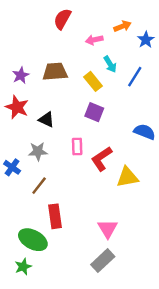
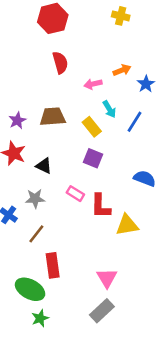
red semicircle: (62, 19) -> (60, 63), turned 135
pink rectangle: (77, 146) -> (75, 194), turned -56
red L-shape: (102, 159) -> (101, 206), turned -55
green star: (23, 267) -> (40, 318), moved

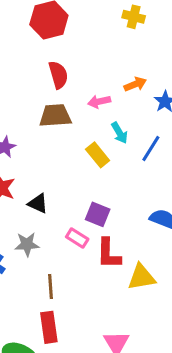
brown trapezoid: (53, 117) -> (55, 116), moved
purple square: (93, 158) -> (98, 214), moved
brown line: (36, 234) -> (51, 287), moved, turned -42

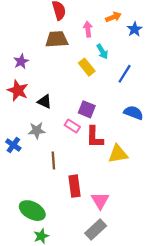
pink arrow: (99, 101) -> (88, 29), turned 96
blue line: (151, 149) -> (125, 74), moved
red rectangle: (49, 327) -> (75, 186), moved

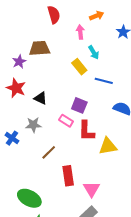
orange arrow: (113, 17) -> (97, 16), moved
brown trapezoid: (57, 39) -> (40, 48), moved
blue line: (125, 74) -> (104, 81), moved, turned 72
brown line: (53, 160) -> (49, 152), turned 49

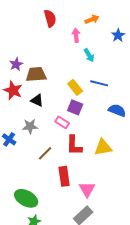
brown trapezoid: (40, 48) -> (36, 74), moved
yellow rectangle: (79, 67) -> (75, 87), moved
red L-shape: (86, 131) -> (74, 145), moved

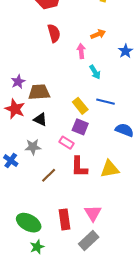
red rectangle: (64, 176) -> (64, 219), moved

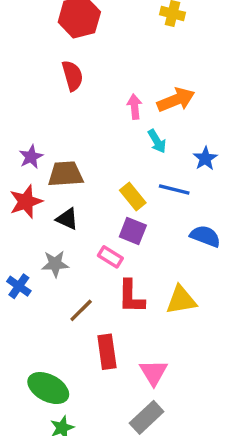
red semicircle: (54, 33) -> (72, 76), moved
orange arrow: (98, 34) -> (176, 100), moved, size x1.5
blue star: (125, 51) -> (205, 158), moved
red star: (15, 109) -> (26, 202), turned 30
red rectangle: (64, 219) -> (107, 352), moved

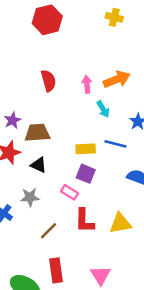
red semicircle: (72, 76) -> (48, 81), moved
yellow rectangle: (133, 196) -> (86, 149), turned -54
red rectangle: (107, 352) -> (56, 270), moved

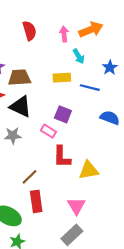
yellow rectangle: (86, 149) -> (62, 78), moved
black triangle: (39, 165) -> (21, 107), size x1.5
yellow triangle: (120, 223) -> (89, 170), moved
brown line: (48, 231) -> (29, 177), moved

